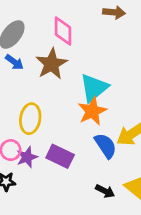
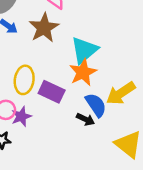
purple rectangle: (60, 156) -> (52, 92), moved
black arrow: (105, 191) -> (85, 119), moved

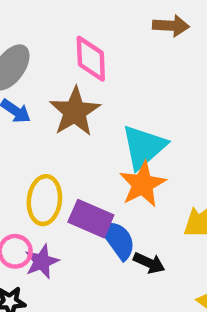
blue semicircle: (96, 105) -> (118, 240), moved

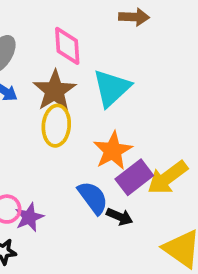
cyan triangle: (144, 147) -> (112, 88), moved
yellow ellipse: (44, 200) -> (56, 126), moved
purple rectangle: (91, 219) -> (134, 177), moved, turned -60

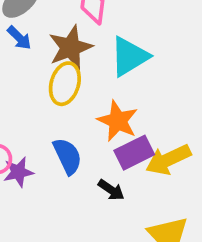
orange star: (113, 151) -> (118, 121), turned -30
blue semicircle: (93, 198) -> (68, 156), moved

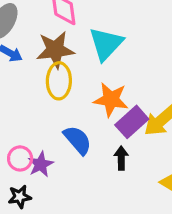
brown star: (70, 48) -> (55, 50), turned 30
black arrow: (111, 190) -> (121, 158), turned -110

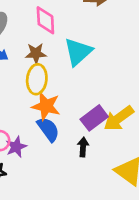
brown star: (55, 50) -> (36, 53), size x0.7
orange star: (111, 100) -> (46, 106), moved

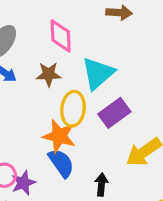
yellow ellipse: (37, 79) -> (73, 109), moved
purple rectangle: (94, 118) -> (114, 113), moved

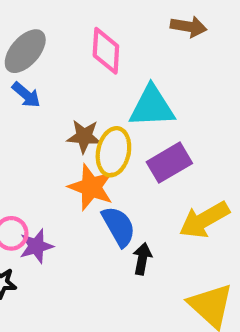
cyan triangle: (98, 73) -> (152, 107), turned 33
brown star: (49, 74) -> (84, 136), moved
blue semicircle: (61, 163) -> (119, 226), moved

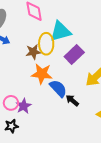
yellow ellipse: (113, 152) -> (46, 44), moved
black arrow: (142, 259) -> (72, 100), turned -48

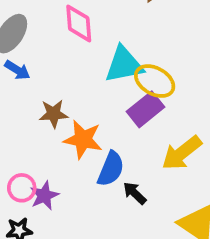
yellow ellipse: (46, 44) -> (155, 81), moved, turned -65
brown star: (33, 52) -> (54, 114), moved
blue semicircle: (58, 88) -> (111, 169), turned 60

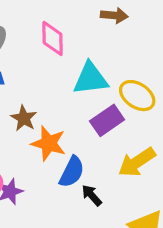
yellow ellipse: (155, 81) -> (137, 96), moved
brown star: (54, 114) -> (24, 118), turned 30

